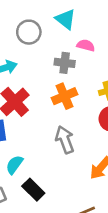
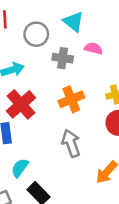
gray cross: (65, 63) -> (63, 58), moved

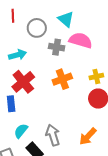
pink semicircle: (93, 48) -> (81, 40), size x1.6
gray arrow: (71, 143) -> (53, 135), moved

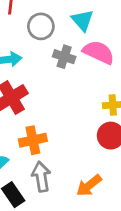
orange cross: (62, 79) -> (33, 140), moved

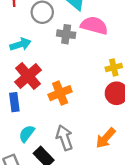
orange cross: (33, 140) -> (60, 93), moved

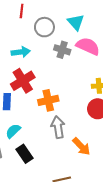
gray arrow: (64, 138) -> (58, 127), moved
orange arrow: (106, 138) -> (81, 146), turned -96

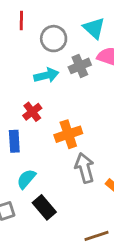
gray cross: (62, 50) -> (80, 66), turned -35
cyan arrow: (21, 52) -> (46, 75), moved
red cross: (23, 81) -> (32, 112), size x0.6

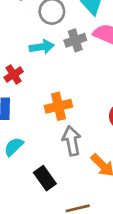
red cross: (32, 112) -> (14, 74), moved
black rectangle: (44, 207) -> (45, 178), moved

